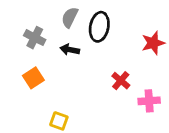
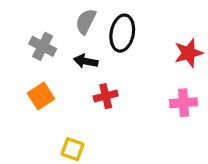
red cross: (121, 81) -> (106, 96), moved, turned 36
pink cross: (149, 101) -> (184, 103), moved

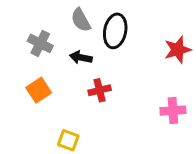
gray semicircle: (86, 21) -> (81, 20), turned -55
pink cross: (184, 103) -> (173, 111), moved

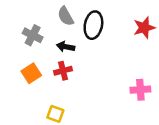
red star: (178, 50) -> (144, 28), moved
red cross: (100, 90) -> (63, 71), moved

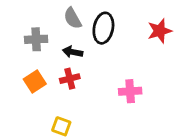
gray cross: (33, 35) -> (36, 39), turned -30
pink cross: (140, 90) -> (130, 91), moved

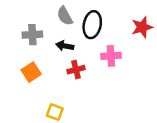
red cross: (70, 79) -> (76, 70), moved
pink cross: (130, 91) -> (111, 56), moved

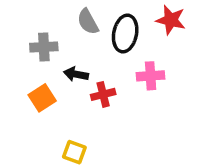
red star: (142, 27) -> (171, 20), moved, turned 30
black arrow: (65, 46) -> (76, 74), moved

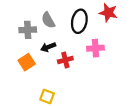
gray semicircle: (88, 22) -> (48, 20), moved
black arrow: (76, 74) -> (48, 47), turned -32

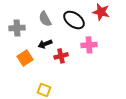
black ellipse: (79, 21) -> (74, 20), turned -65
gray cross: (28, 30) -> (17, 28), moved

